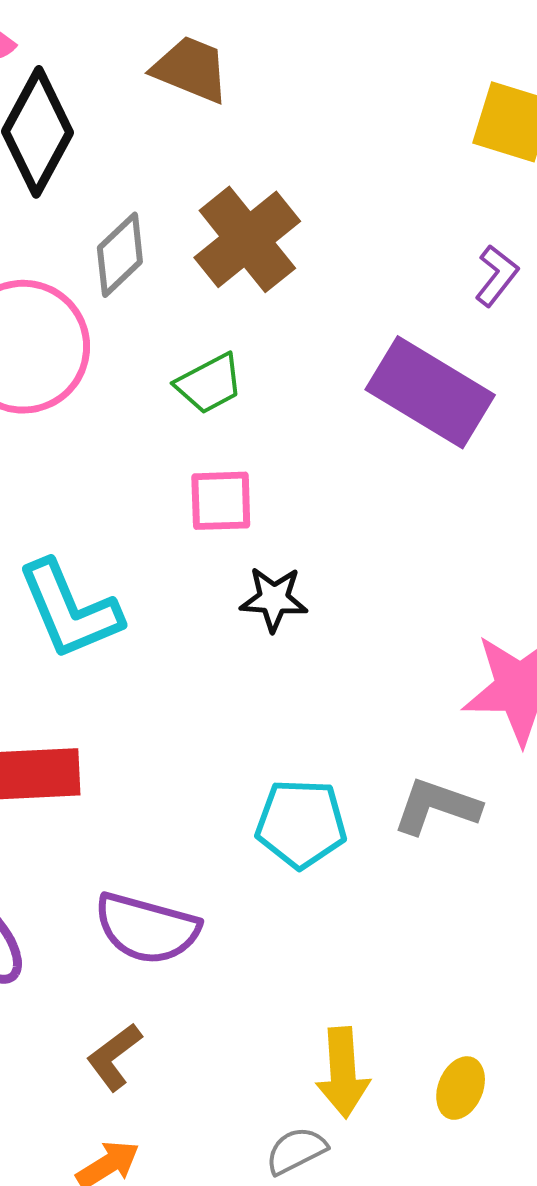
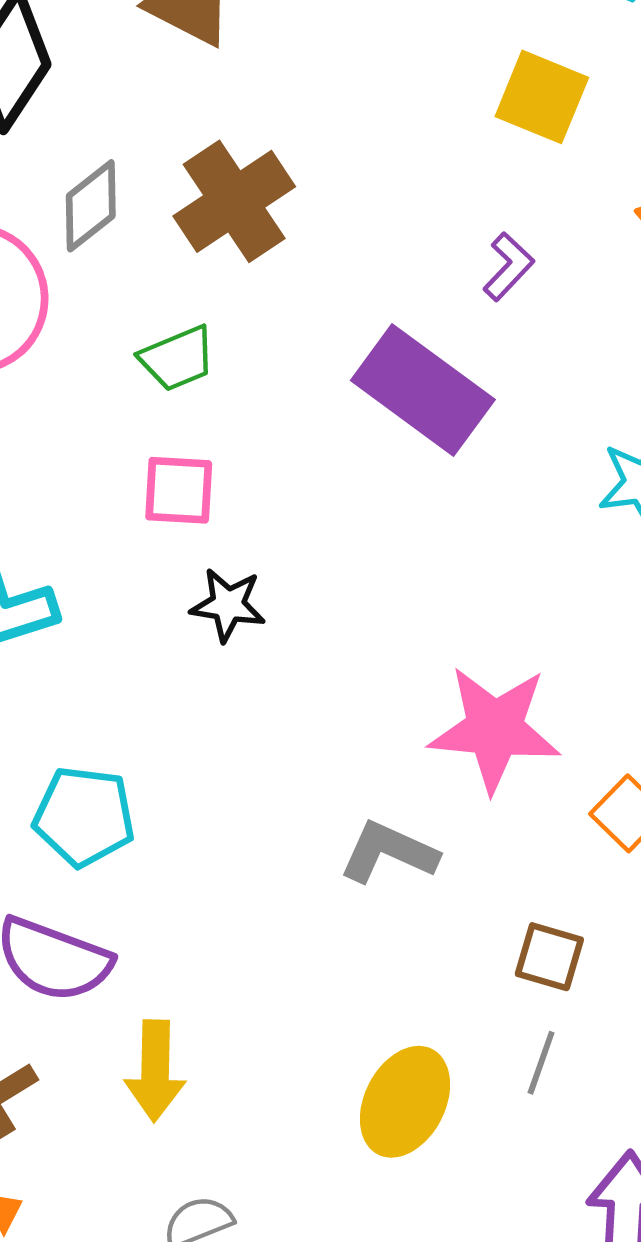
cyan pentagon: (301, 824) -> (84, 816), moved
yellow arrow: (343, 1073) -> (155, 1071), moved
yellow ellipse: (461, 1088) -> (405, 1102), moved, size x1.6

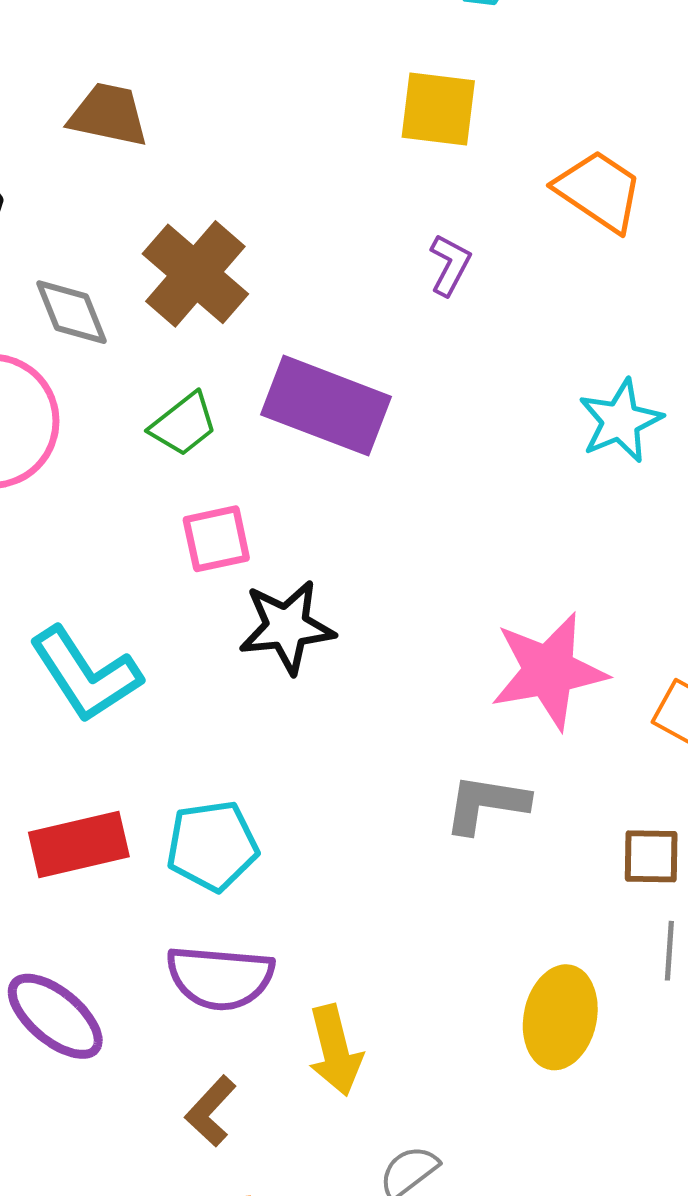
gray diamond: (91, 206) -> (71, 312), turned -58
purple rectangle: (423, 390) -> (326, 406), moved
black star: (228, 605) -> (287, 627), size x1.4

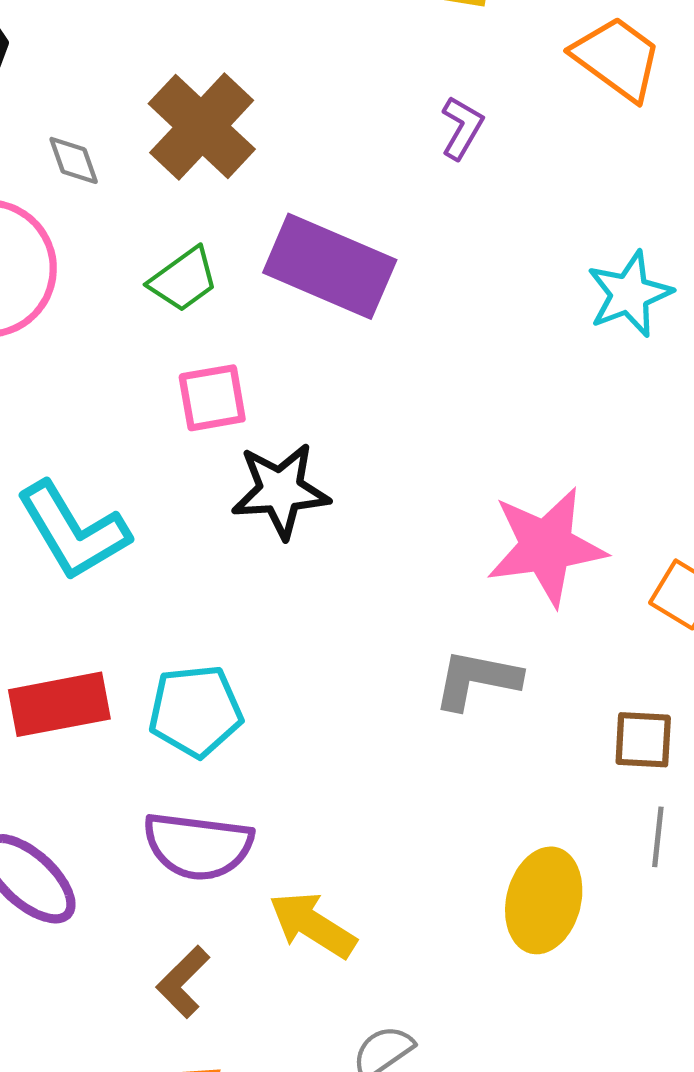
gray diamond: (71, 312) -> (74, 160), size x0.7
yellow arrow: (335, 1050) -> (313, 925), turned 134

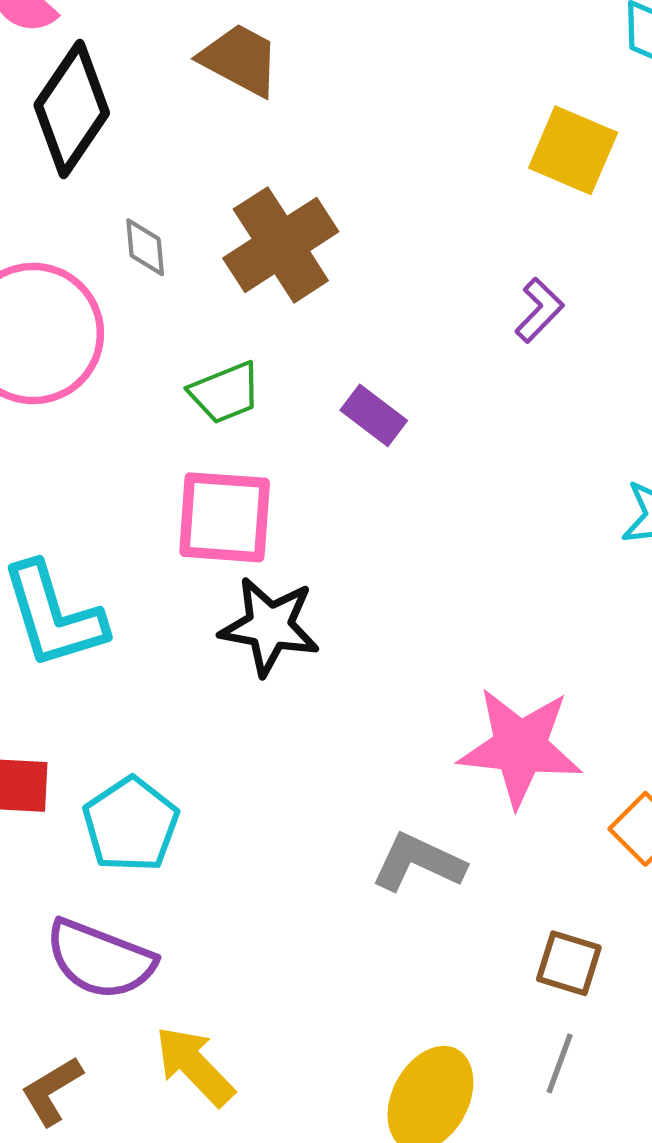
purple rectangle: (330, 266) -> (374, 415), size x0.5
pink square: (212, 398) -> (225, 517), size x1.4
cyan pentagon: (195, 711) -> (131, 824), turned 30

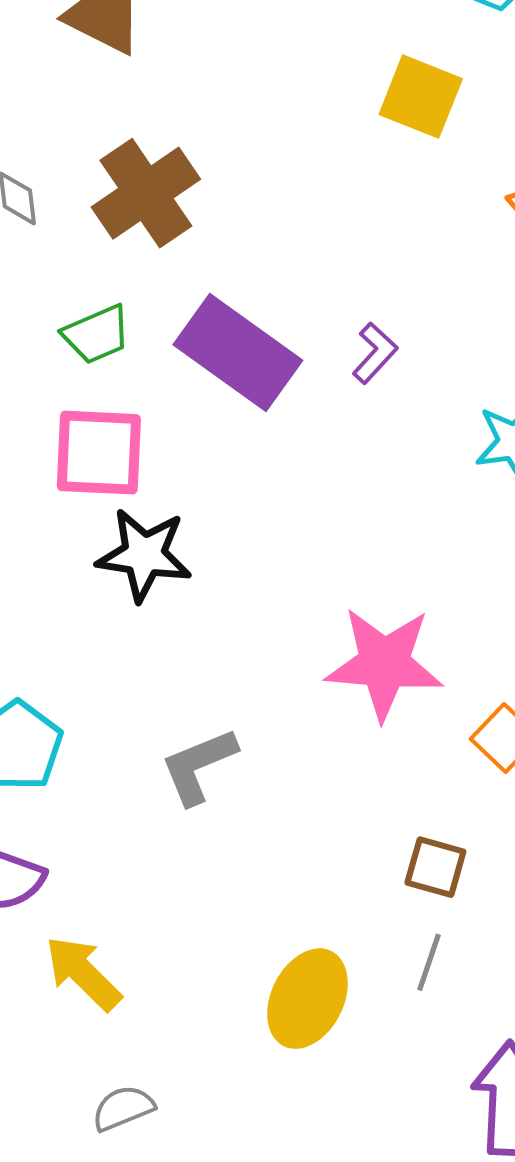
purple L-shape: (539, 310) -> (375, 353), moved
purple rectangle: (374, 415) -> (238, 353), size x2.0
gray L-shape: (418, 862) -> (199, 766), moved, turned -46

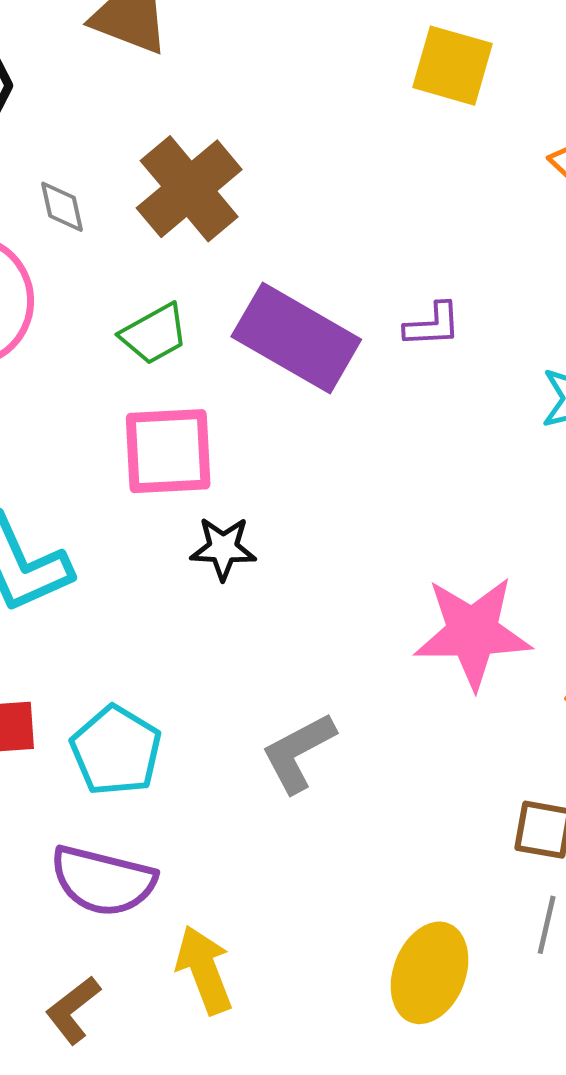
purple L-shape: (375, 353) -> (432, 325), turned 50
black star: (144, 555) -> (223, 548), size x0.7
yellow arrow: (83, 973) -> (204, 970), turned 30

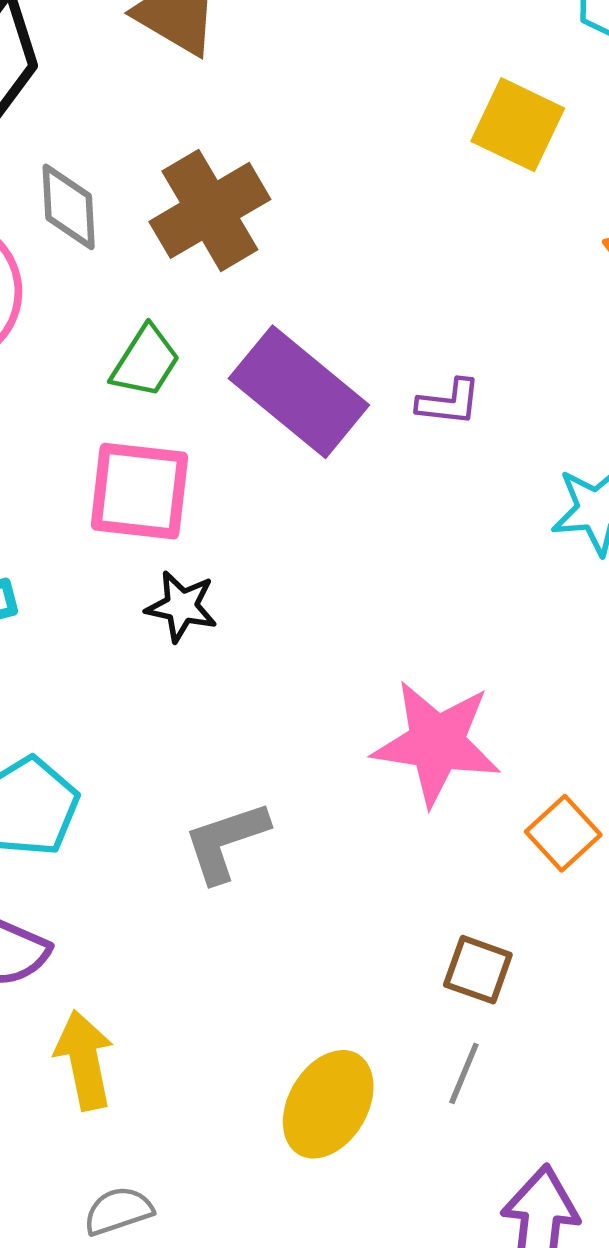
gray diamond: (62, 207) -> (69, 207), size x1.4
green trapezoid: (154, 334) -> (145, 362), turned -38

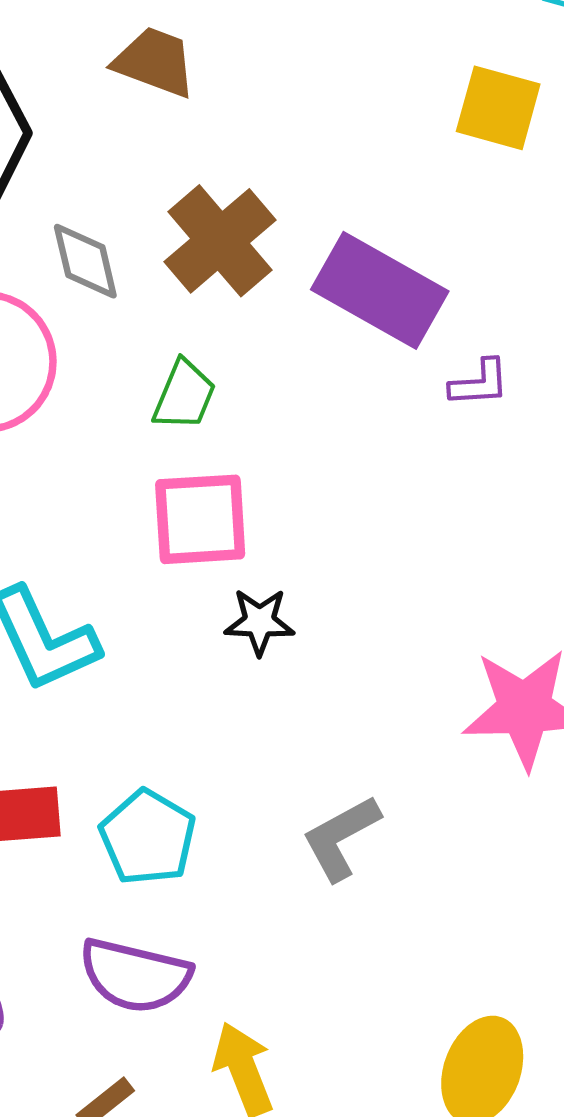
purple rectangle: (299, 392) -> (380, 290), moved

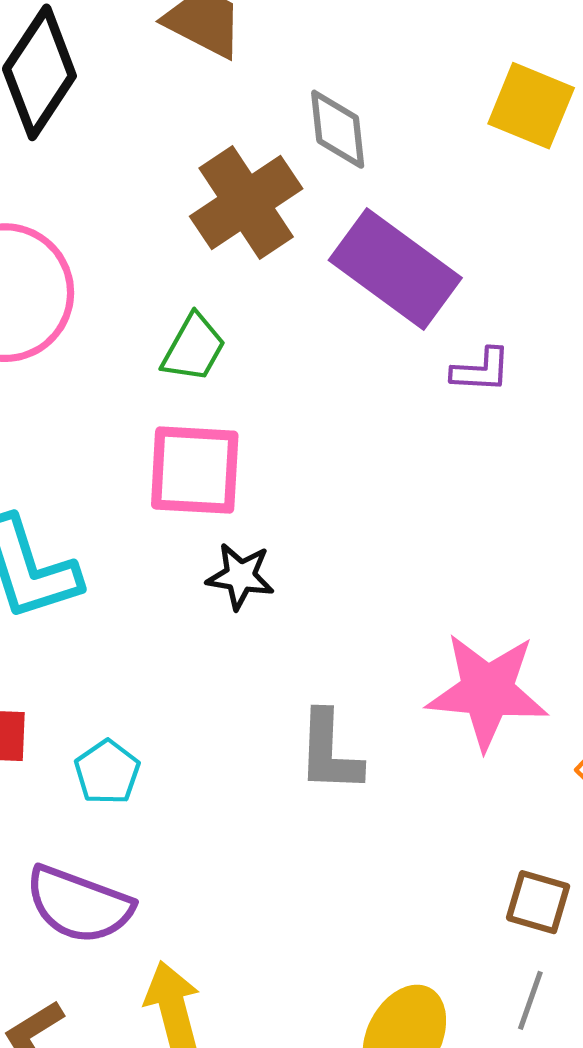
gray diamond: (85, 261) -> (338, 129), moved
cyan pentagon: (148, 837) -> (107, 772), size x0.7
gray L-shape: (341, 838) -> (329, 752), moved, turned -66

